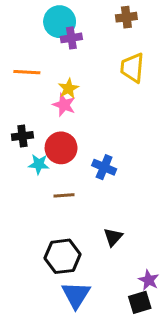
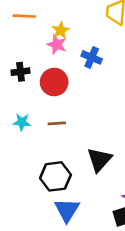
cyan star: (39, 164) -> (22, 122), moved
blue cross: (104, 167) -> (92, 57), moved
black triangle: (113, 237) -> (99, 160), size x1.5

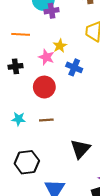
yellow star: (61, 30) -> (60, 46), moved
black cross: (20, 72) -> (15, 66), moved
black hexagon: (55, 176) -> (27, 162), moved

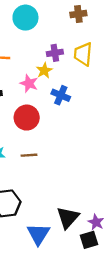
purple cross: (52, 11) -> (55, 53), moved
black triangle: (80, 149) -> (68, 218), moved

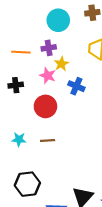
cyan circle: (25, 18) -> (58, 20), moved
purple cross: (55, 53) -> (49, 48), moved

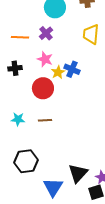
purple cross: (49, 48) -> (46, 33), turned -32
yellow star: (61, 64) -> (58, 72), moved

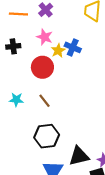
brown line: (45, 120) -> (45, 101), turned 56
black hexagon: (26, 161) -> (47, 136), moved
black triangle: (78, 173) -> (79, 156), turned 35

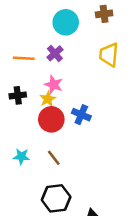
blue cross: (73, 47) -> (81, 115), moved
yellow star: (58, 51) -> (48, 99), moved

